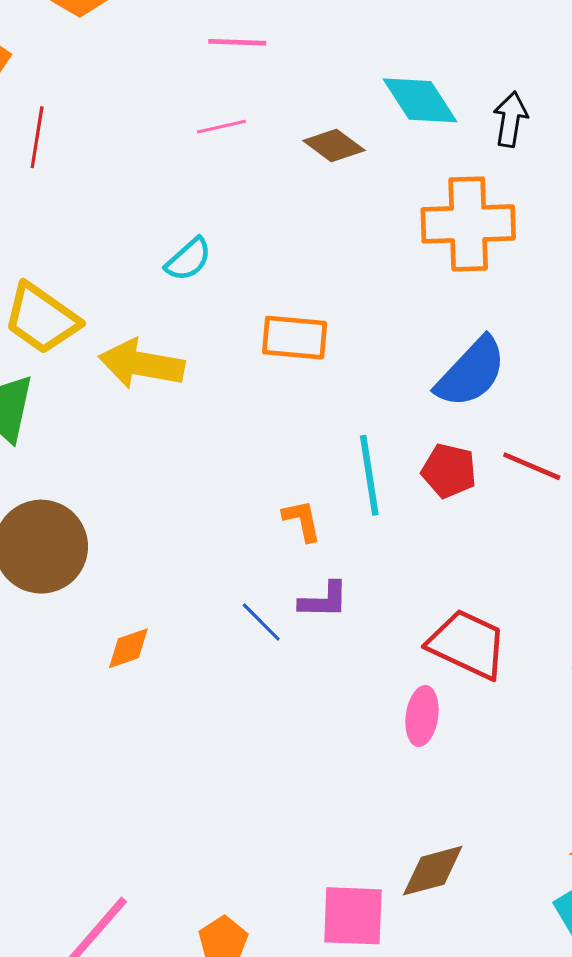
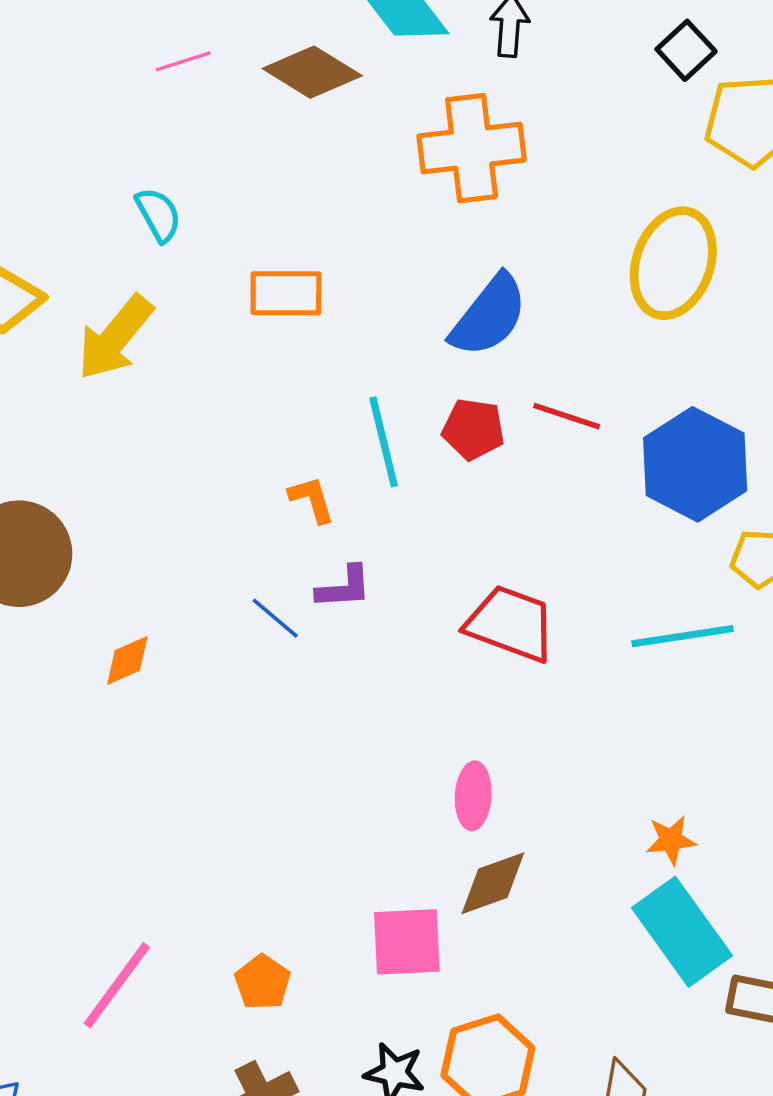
brown diamond: (334, 146) -> (312, 72), size x1.4
cyan semicircle: (188, 259) -> (158, 215), turned -72
yellow arrow: (141, 364) -> (115, 338), turned -56
pink ellipse: (422, 716) -> (473, 796), moved

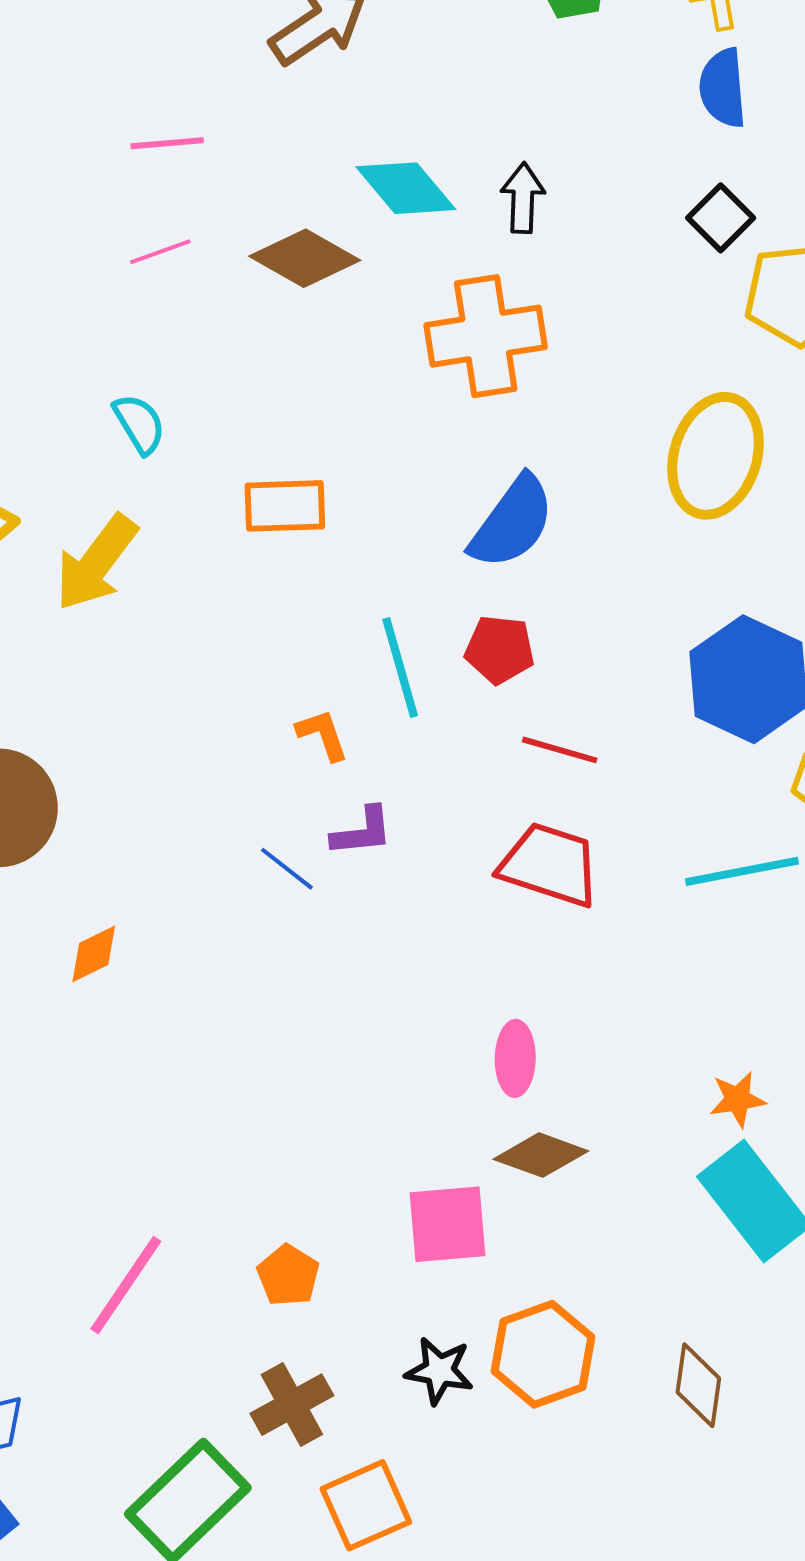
red line: (567, 416) -> (560, 750), moved
orange diamond: (127, 660) -> (94, 954), moved
brown diamond: (493, 883) -> (541, 1155), turned 42

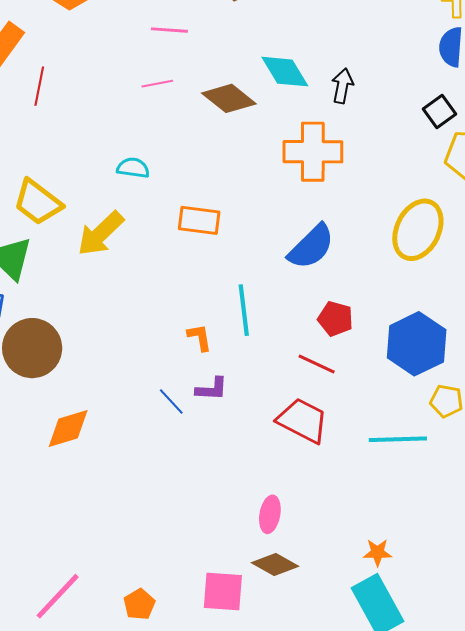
cyan semicircle: (139, 424) -> (133, 168), turned -60
red pentagon: (500, 649) -> (335, 319), moved
orange diamond: (94, 954) -> (68, 429), size x1.5

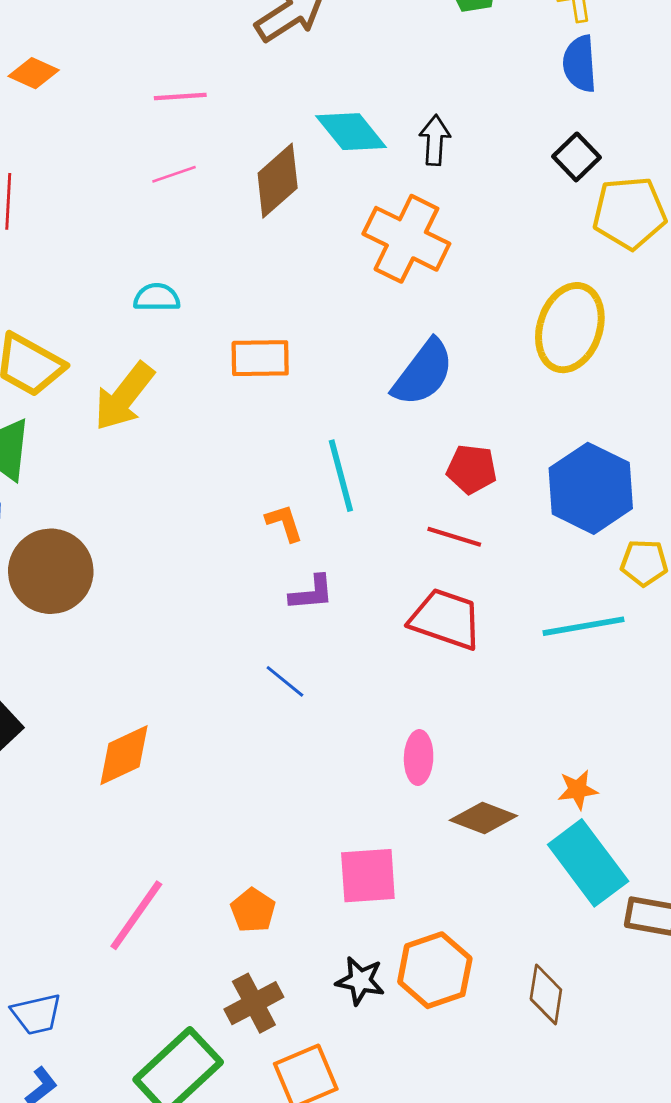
brown diamond: (229, 98) -> (278, 181), turned -72
orange cross: (313, 152) -> (406, 239), turned 34
blue line: (171, 401) -> (285, 681), moved
orange diamond: (68, 429) -> (124, 755), moved
brown diamond: (275, 565) -> (483, 818), moved

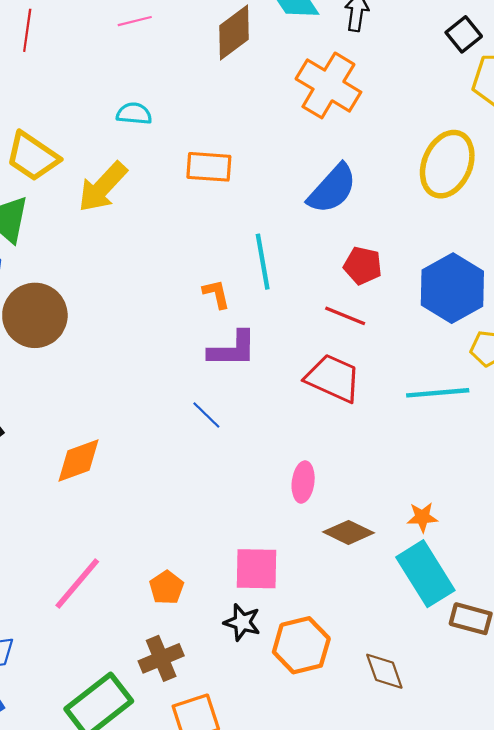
pink line: (174, 174) -> (135, 21), moved
purple L-shape: (312, 593) -> (232, 349), size x1.4
black star: (360, 981) -> (242, 622), moved
brown diamond: (546, 994) -> (384, 671), turned -33

